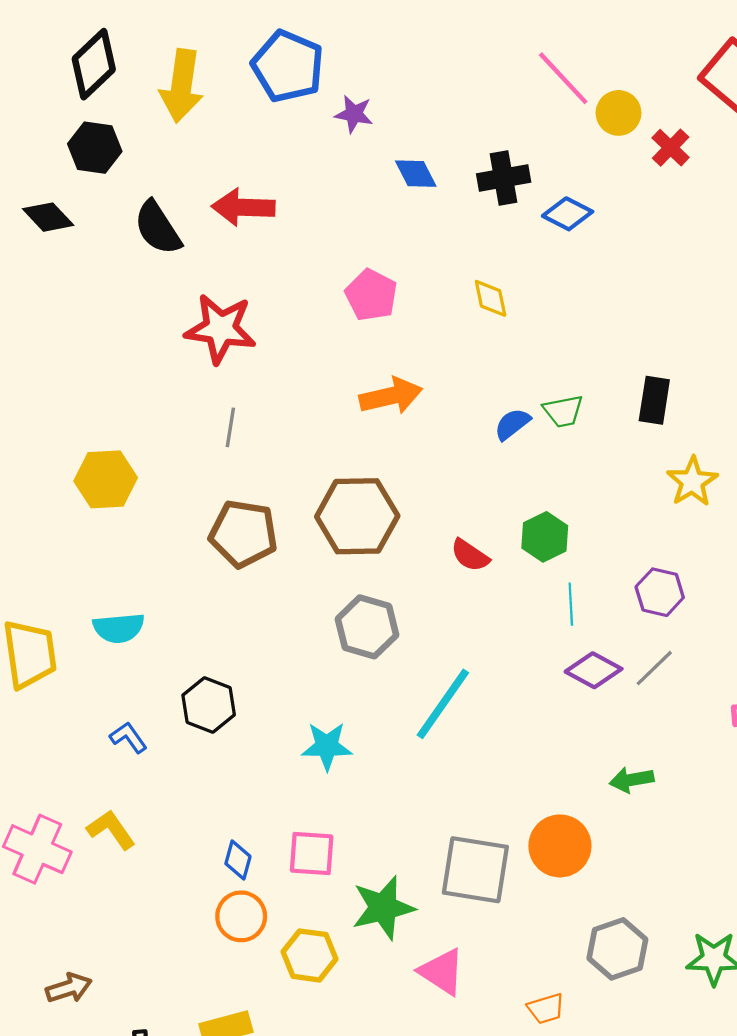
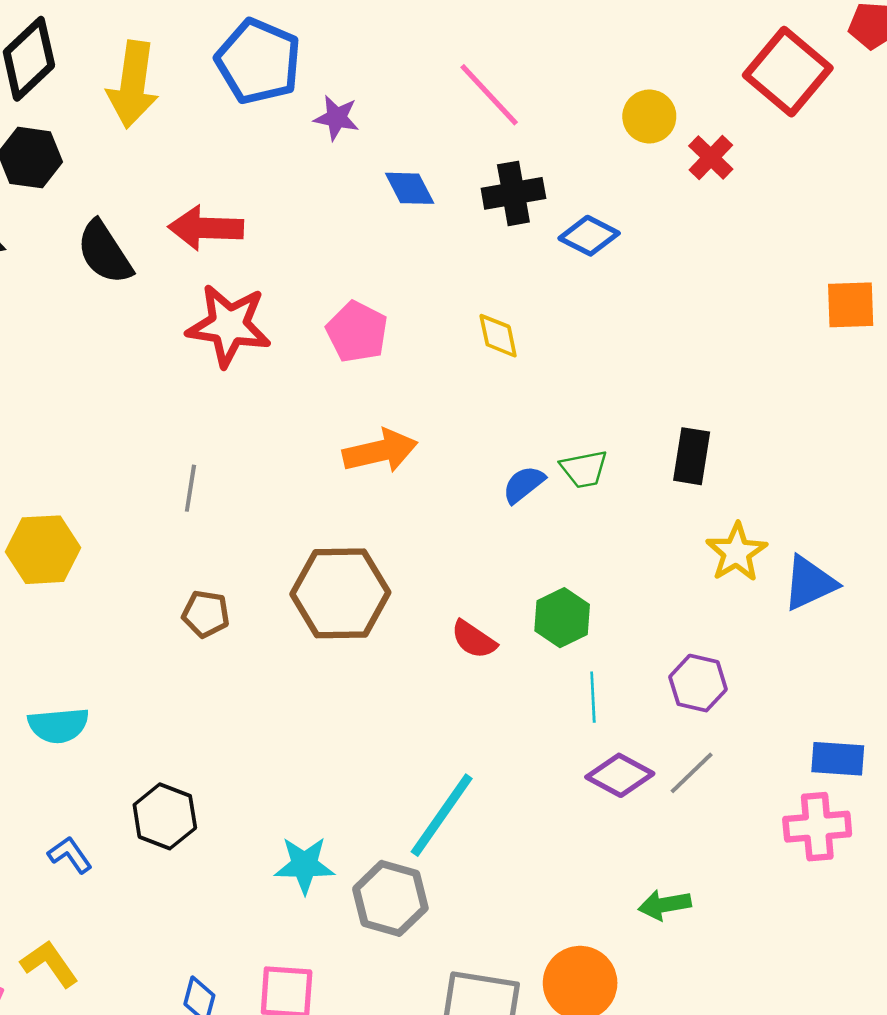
pink line: (563, 78) -> (489, 95), moved
red star: (221, 329) -> (229, 325), moved
brown pentagon: (243, 534) -> (206, 614), size x0.6
gray hexagon: (367, 627) -> (390, 898), moved

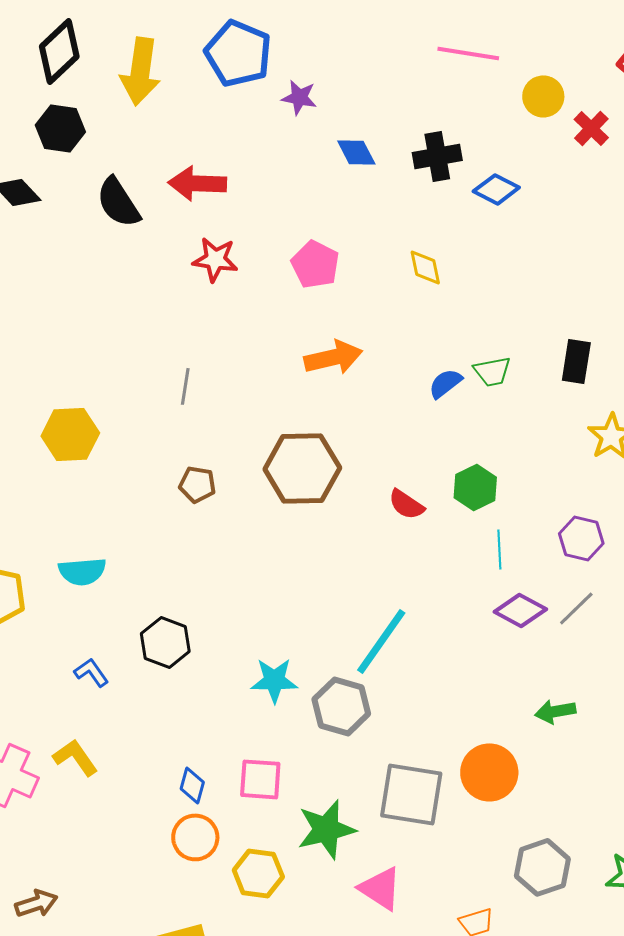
pink line: (489, 95) -> (468, 53), moved, turned -38
red star: (229, 325) -> (215, 259), size x0.7

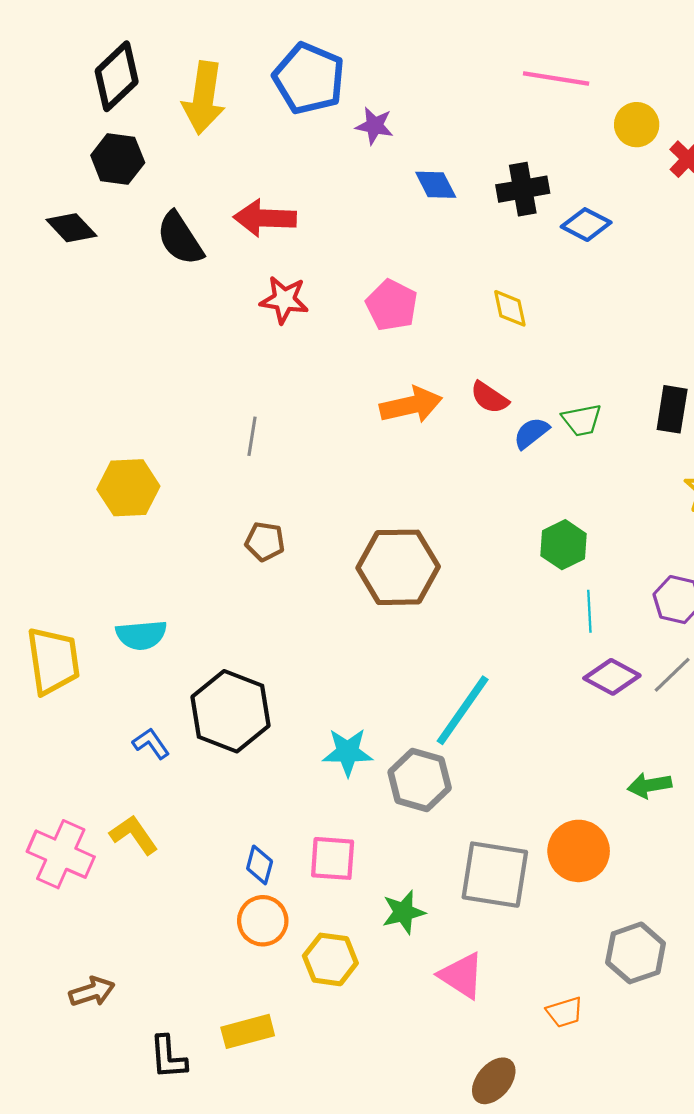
brown hexagon: (302, 468) -> (398, 567), moved
red semicircle: (406, 504) -> (489, 398), moved
black hexagon: (165, 642) -> (231, 711), size x1.5
green star: (326, 829) -> (403, 912), size x0.7

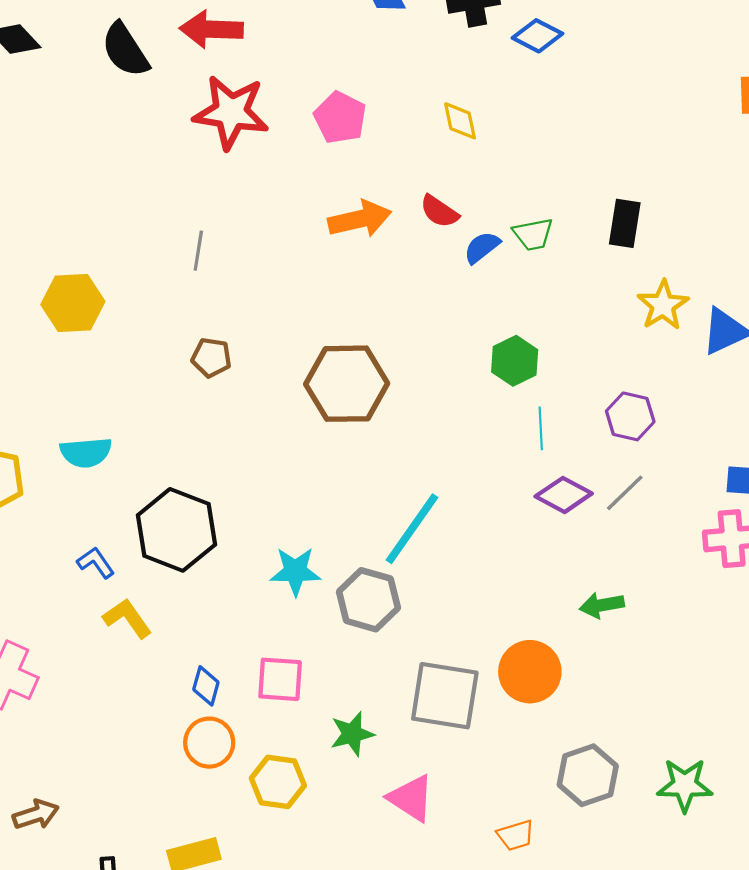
red star: (284, 300) -> (231, 112), size x1.5
yellow L-shape: (134, 835) -> (127, 618), moved

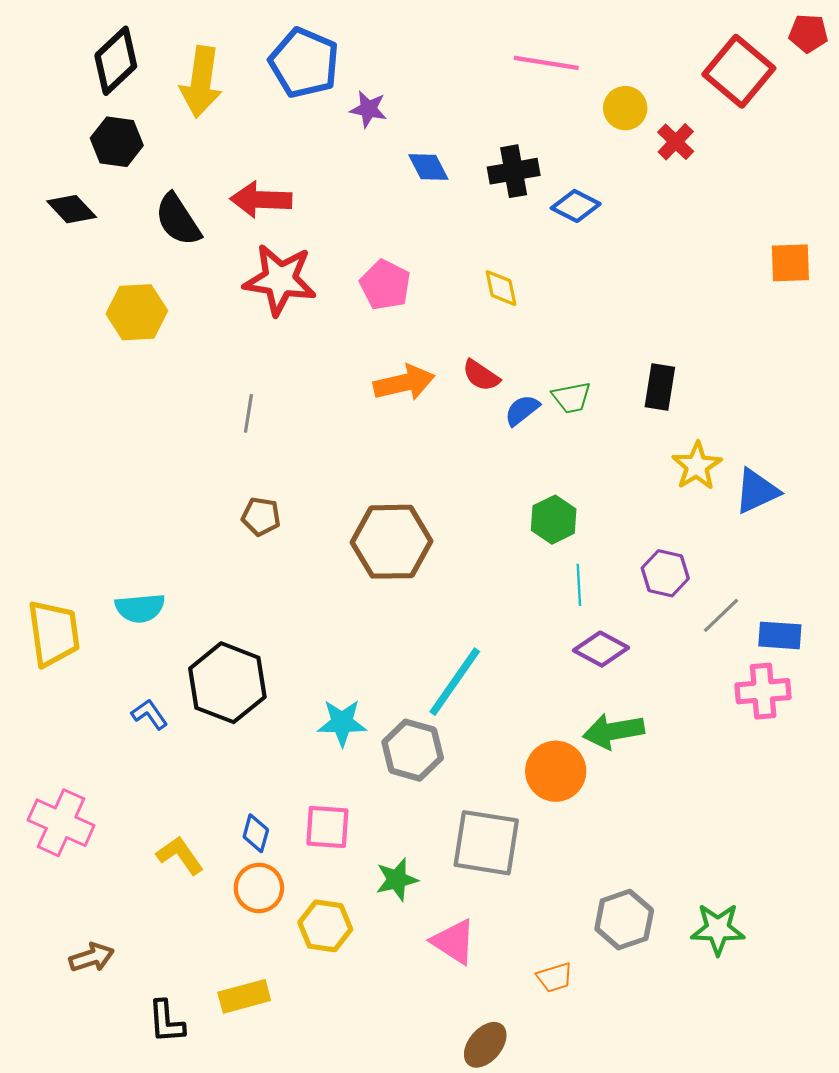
yellow hexagon: (73, 303) -> (137, 312), moved
gray line: (625, 493) -> (721, 615), moved
green arrow: (602, 605) -> (614, 731), moved, size x1.4
yellow L-shape: (127, 618) -> (180, 855), moved
orange circle: (530, 672) -> (556, 771), moved

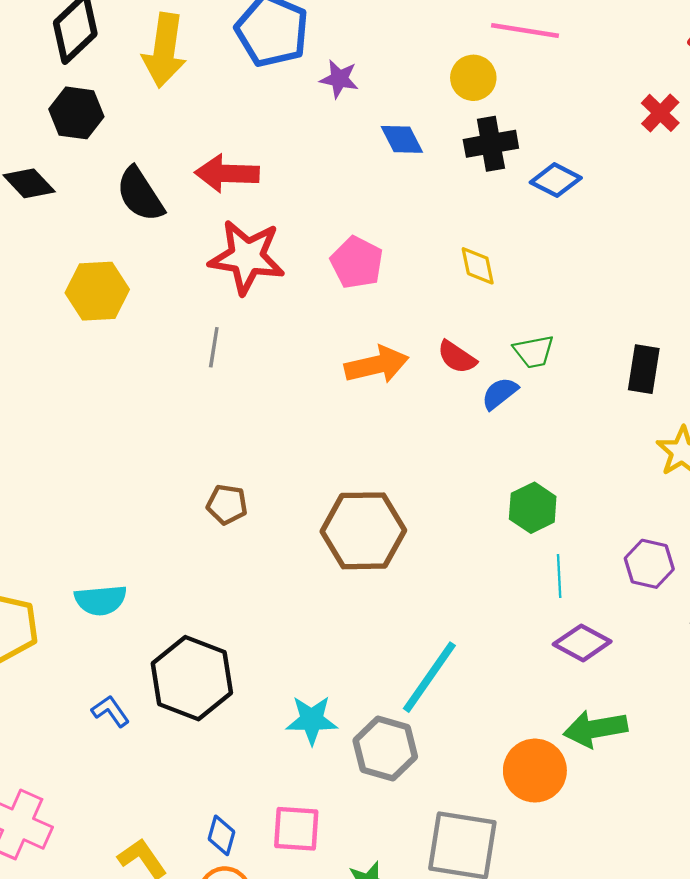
yellow circle: (625, 108) -> (473, 78), moved
green trapezoid: (572, 398) -> (534, 352), moved
gray line: (248, 413) -> (214, 347), moved

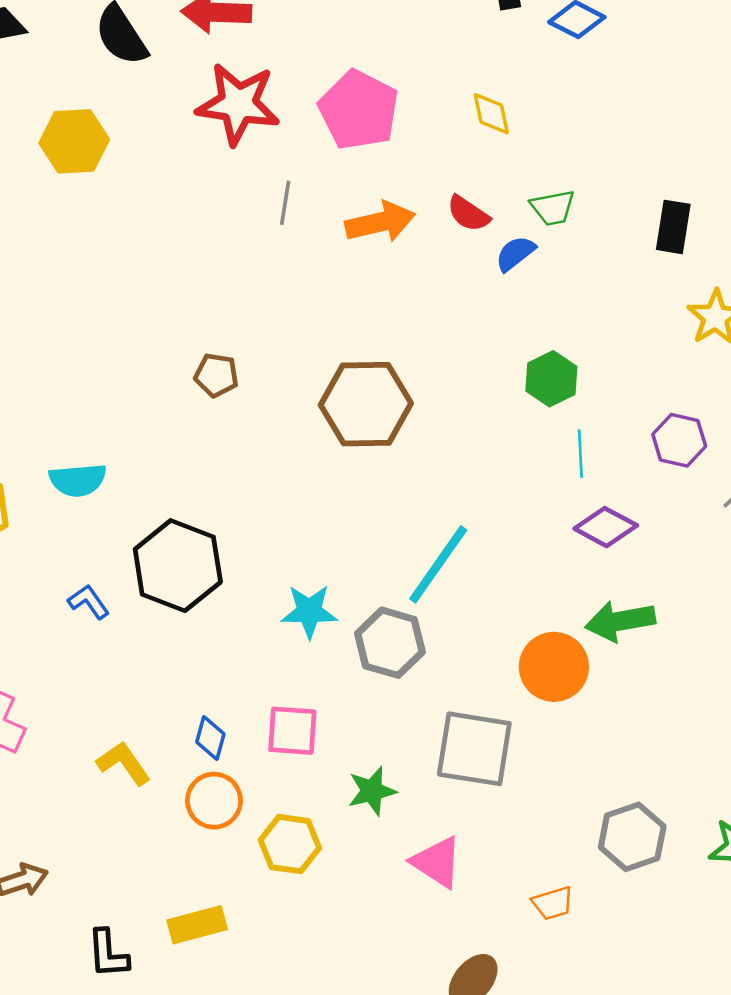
pink pentagon: (357, 263) -> (359, 110), size x1.4
gray line: (214, 347) -> (285, 203), moved

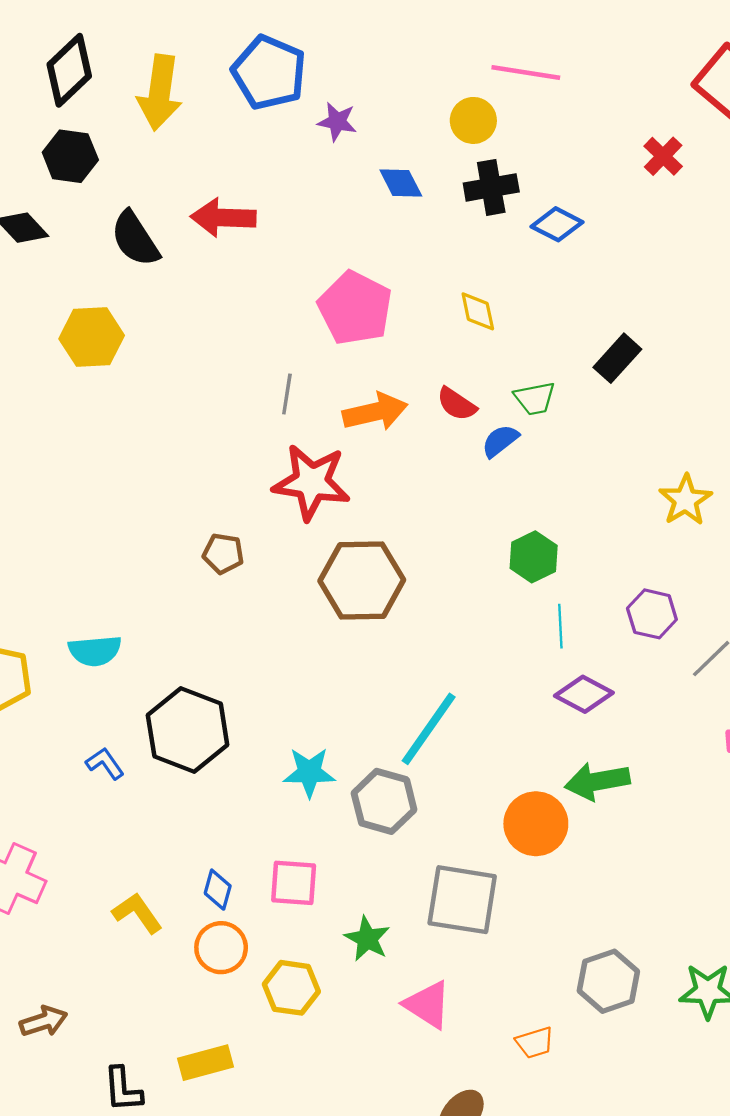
red star: (238, 104) -> (311, 482), moved
black rectangle: (673, 227) -> (617, 358), moved, turned 33
green star: (372, 791) -> (367, 939), turned -30

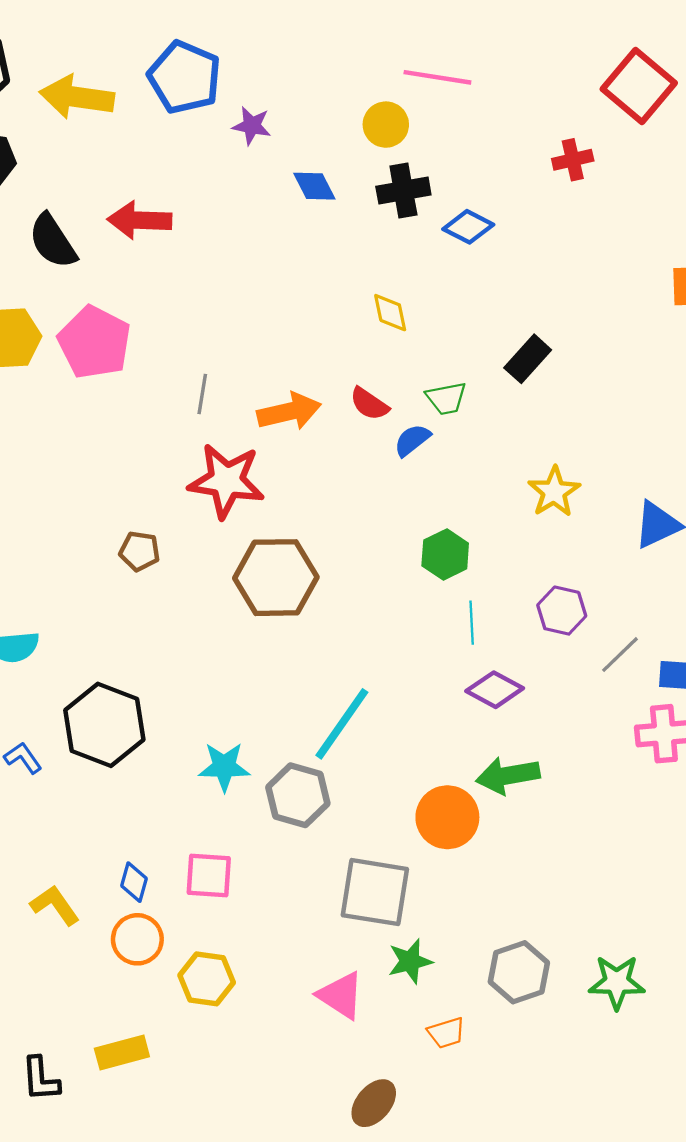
yellow arrow: (160, 93) -> (77, 97), turned 90
red cross: (663, 156) -> (573, 160), turned 33
pink pentagon: (355, 308) -> (94, 342), moved
yellow star: (685, 500) -> (554, 492), moved
green star: (367, 939) -> (410, 961), moved, turned 30

